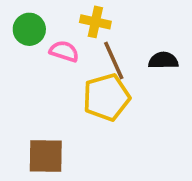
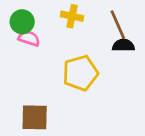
pink semicircle: (64, 51) -> (29, 38), moved
brown line: (114, 60) -> (118, 25), moved

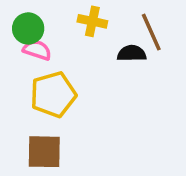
black semicircle: (123, 45) -> (132, 53), moved
yellow pentagon: (80, 73) -> (53, 95), moved

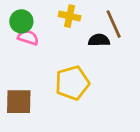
yellow pentagon: (53, 95) -> (72, 83), moved
brown square: (44, 152) -> (19, 102), moved

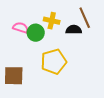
yellow cross: (70, 16) -> (52, 21), moved
green circle: (21, 21) -> (36, 33), moved

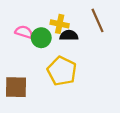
black semicircle: (74, 30) -> (69, 35), moved
yellow pentagon: (54, 62) -> (62, 71), turned -30

